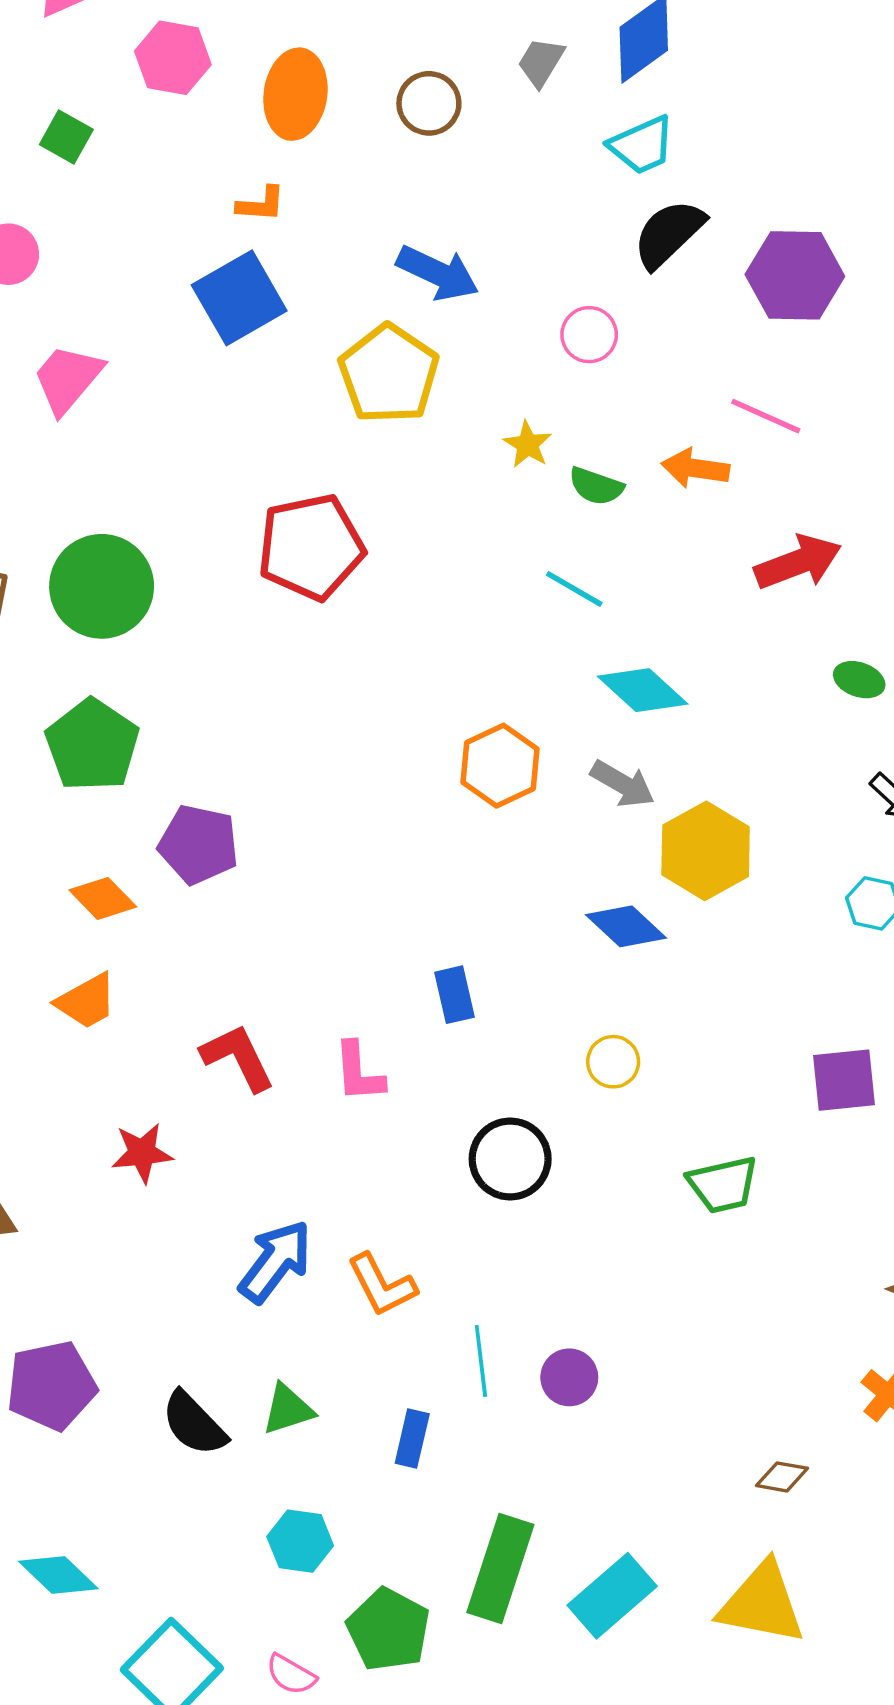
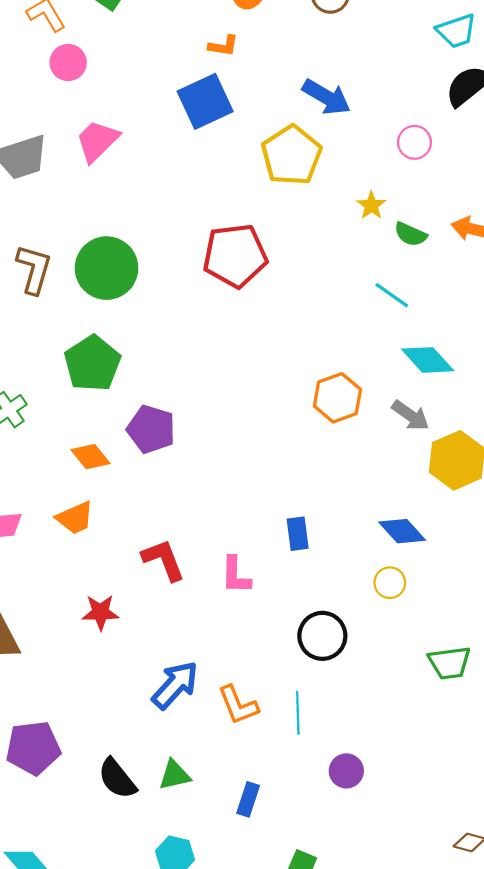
blue diamond: (626, 926) -> (402, 531), moved
cyan line: (481, 1361) -> (298, 713), moved

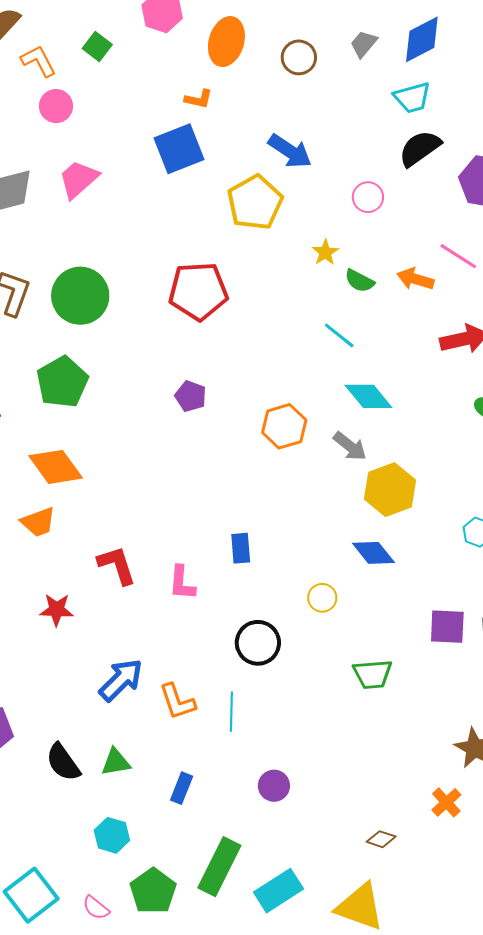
purple pentagon: (151, 429) -> (191, 396), moved, size x0.7
orange diamond: (90, 457) -> (56, 467), size x1.5
blue diamond: (402, 531) -> (373, 553), moved
purple circle: (346, 771) -> (274, 786), moved

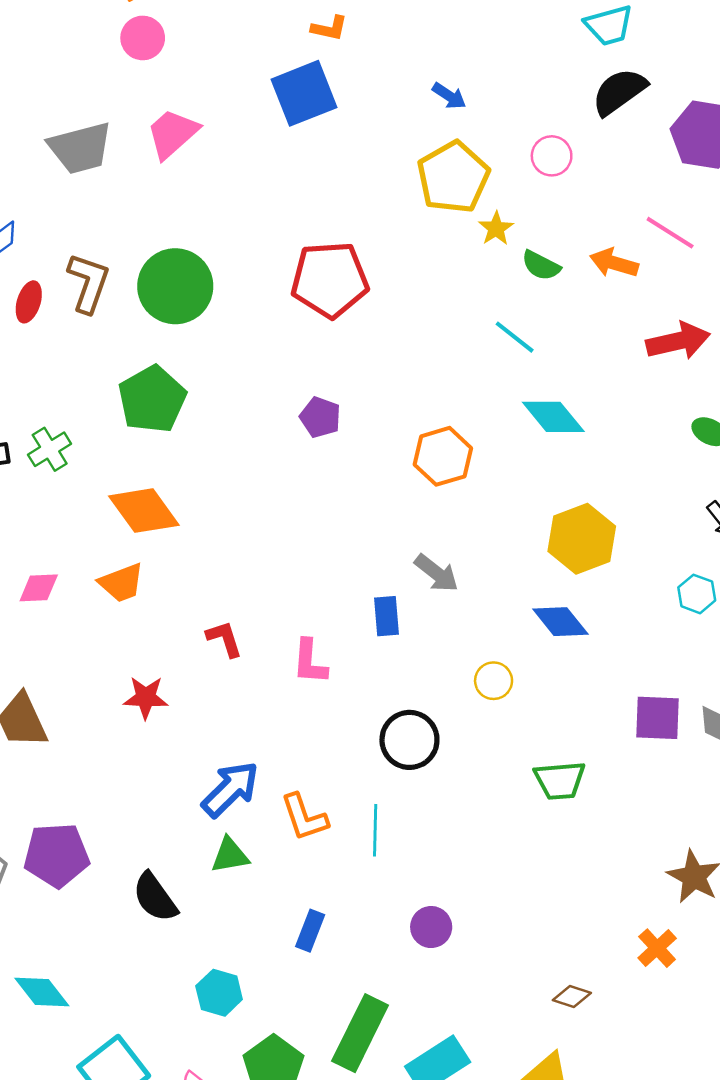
blue arrow: (290, 151) -> (449, 96), size x0.6
yellow pentagon: (255, 203) -> (453, 177), moved
gray arrow: (350, 446) -> (436, 573), moved
red L-shape: (117, 565) -> (224, 639), size x0.7
green triangle: (116, 762) -> (230, 855), moved

